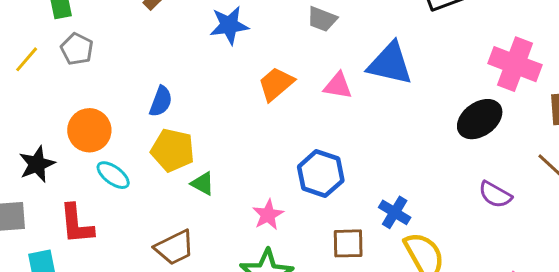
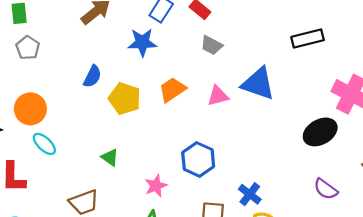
pink triangle: (338, 86) -> (218, 96), turned -30
blue semicircle: (161, 101) -> (92, 76), moved
yellow pentagon: (173, 150) -> (125, 99), moved

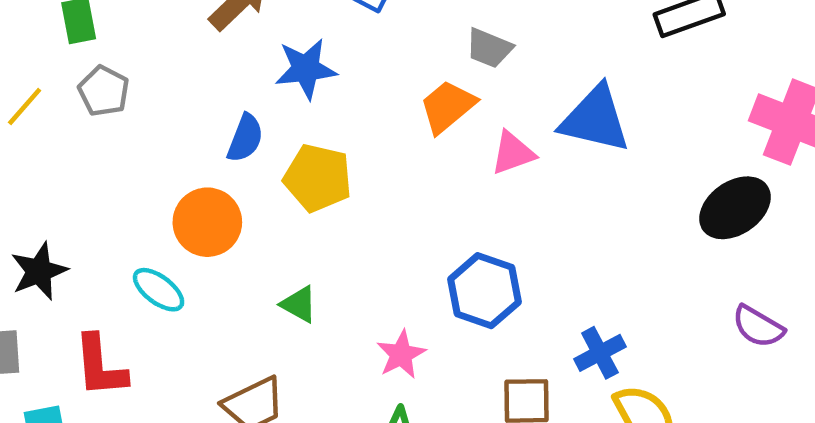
blue star: (142, 42) -> (306, 69), moved
orange trapezoid: (172, 90) -> (448, 107), moved
orange circle: (30, 109) -> (207, 222), moved
blue cross: (250, 194) -> (600, 353), turned 30

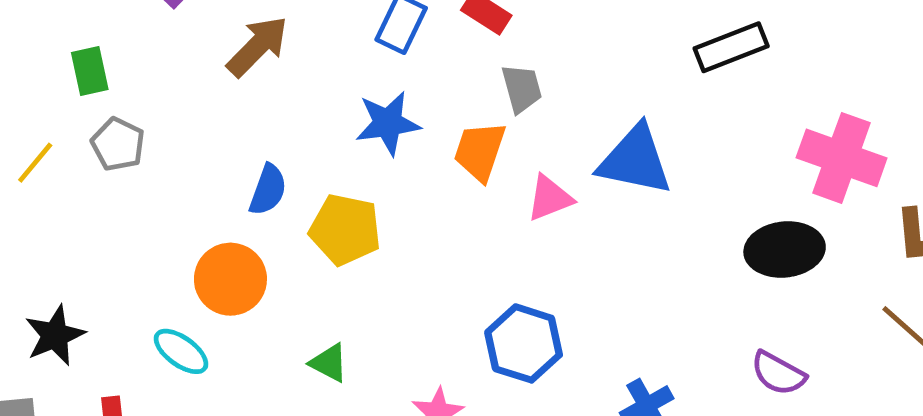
gray trapezoid: (489, 48) -> (522, 88), turned -126
blue star: (306, 69) -> (388, 123), moved
orange trapezoid: (448, 107) -> (480, 151), turned -30
black ellipse: (735, 208) -> (785, 249), turned 30
purple semicircle: (758, 327) -> (778, 373), moved

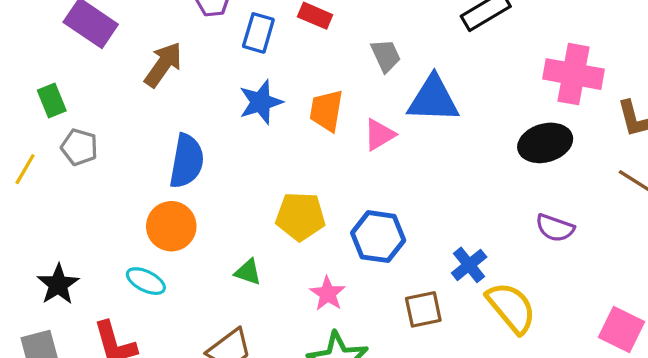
gray trapezoid: (522, 88) -> (386, 56), moved
blue semicircle: (268, 190) -> (187, 161), size x1.5
yellow pentagon: (345, 230) -> (300, 216), moved

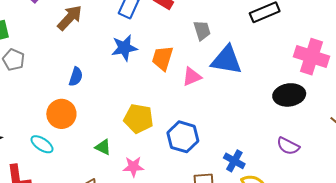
blue semicircle: (187, 161) -> (76, 77), size x0.6
blue cross: (469, 265) -> (234, 161), turned -30
pink star: (328, 294) -> (133, 167), moved, turned 30

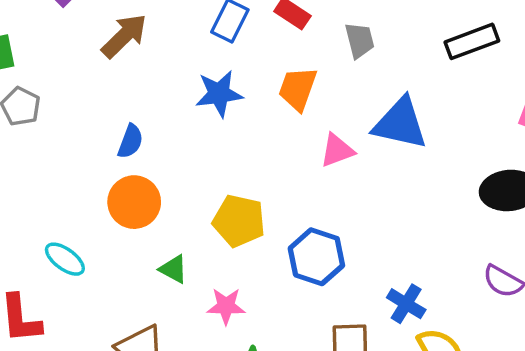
gray trapezoid: (202, 30) -> (360, 40), moved
orange trapezoid: (163, 58) -> (298, 89), moved
orange circle: (61, 114) -> (134, 202), moved

